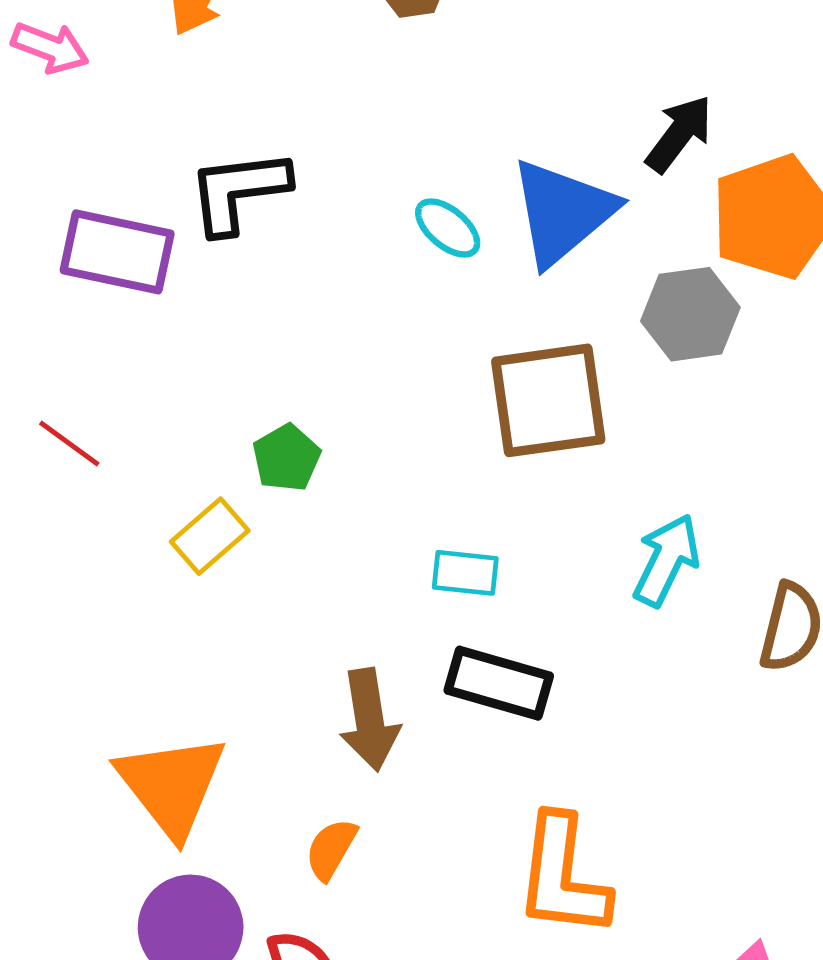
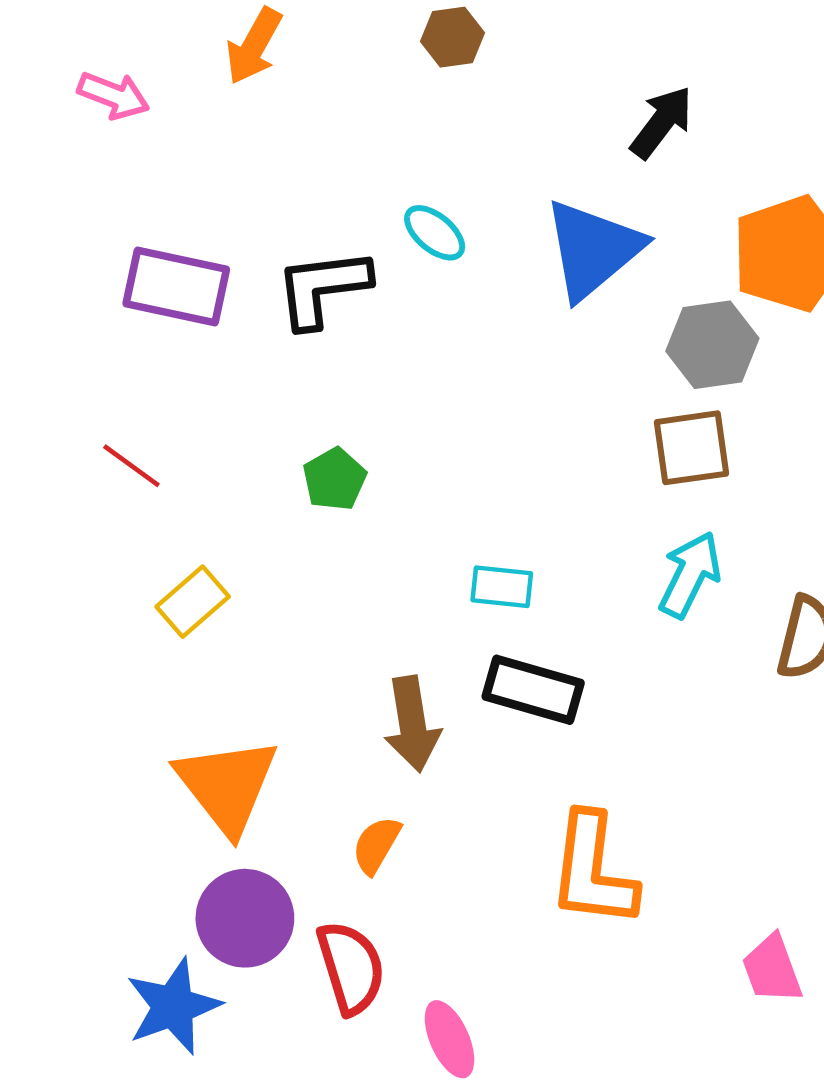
black arrow: (679, 134) -> (662, 122), moved
black L-shape: (238, 191) -> (323, 288), moved
cyan ellipse: (448, 228) -> (435, 233), moved
brown square: (548, 400) -> (691, 448), moved, size x0.7
yellow rectangle: (210, 536) -> (193, 602), moved

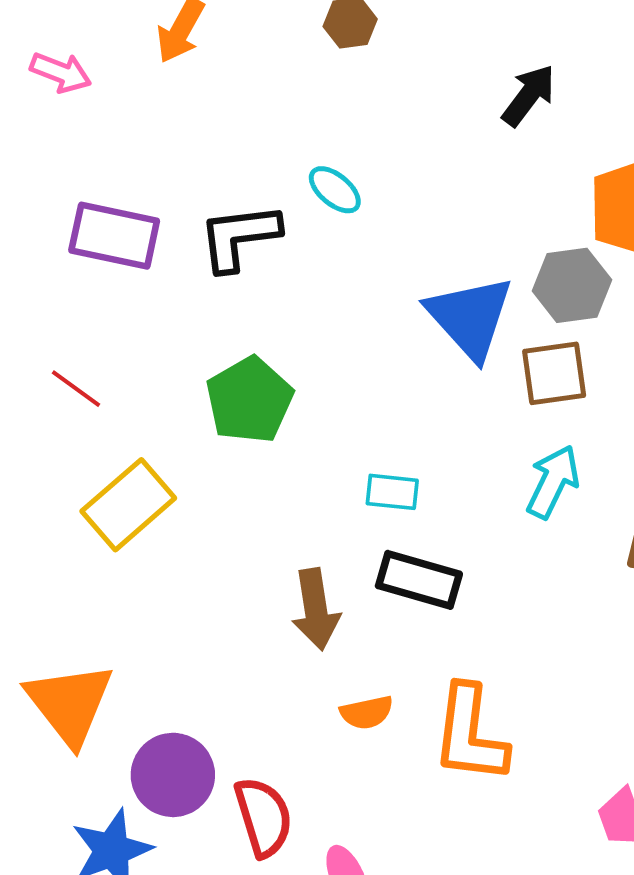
blue triangle: (593, 249) -> (470, 317), moved, turned -32
green pentagon: (335, 479) -> (249, 400), size x1.6
yellow rectangle: (193, 602) -> (128, 505), size x1.5
orange triangle: (227, 785) -> (70, 704), moved
orange semicircle: (376, 845) -> (367, 712), moved, turned -132

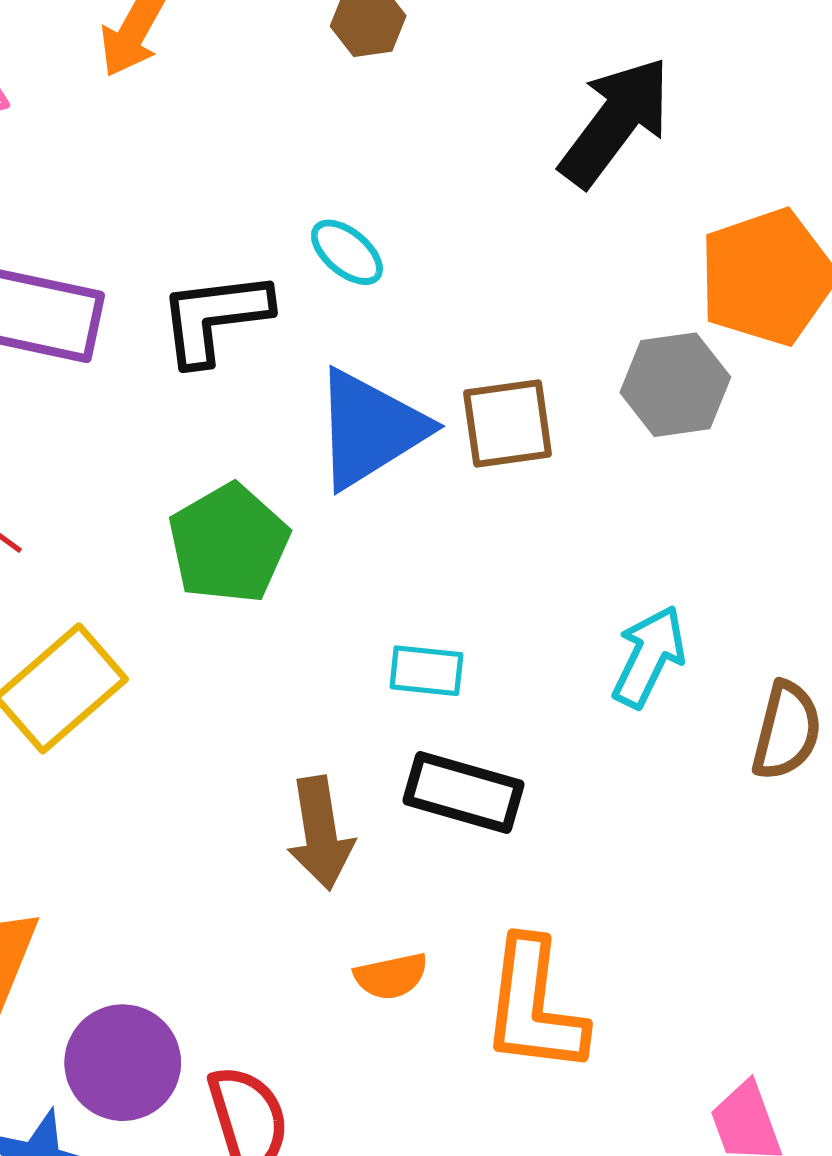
black arrow: (529, 95) -> (615, 122), size x1.5
blue triangle: (470, 317) -> (370, 429), moved, turned 40
brown square: (554, 373) -> (508, 424), moved

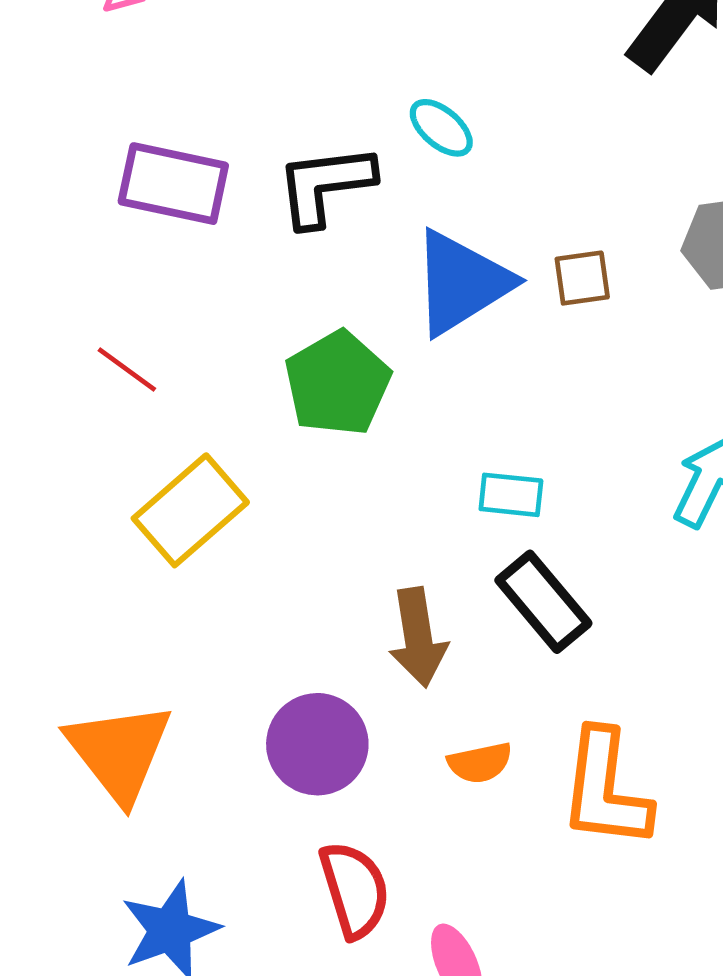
brown square: (508, 424) -> (582, 278), size x0.7
black rectangle: (463, 793) -> (543, 602), turned 34
purple circle: (123, 1063) -> (317, 744), moved

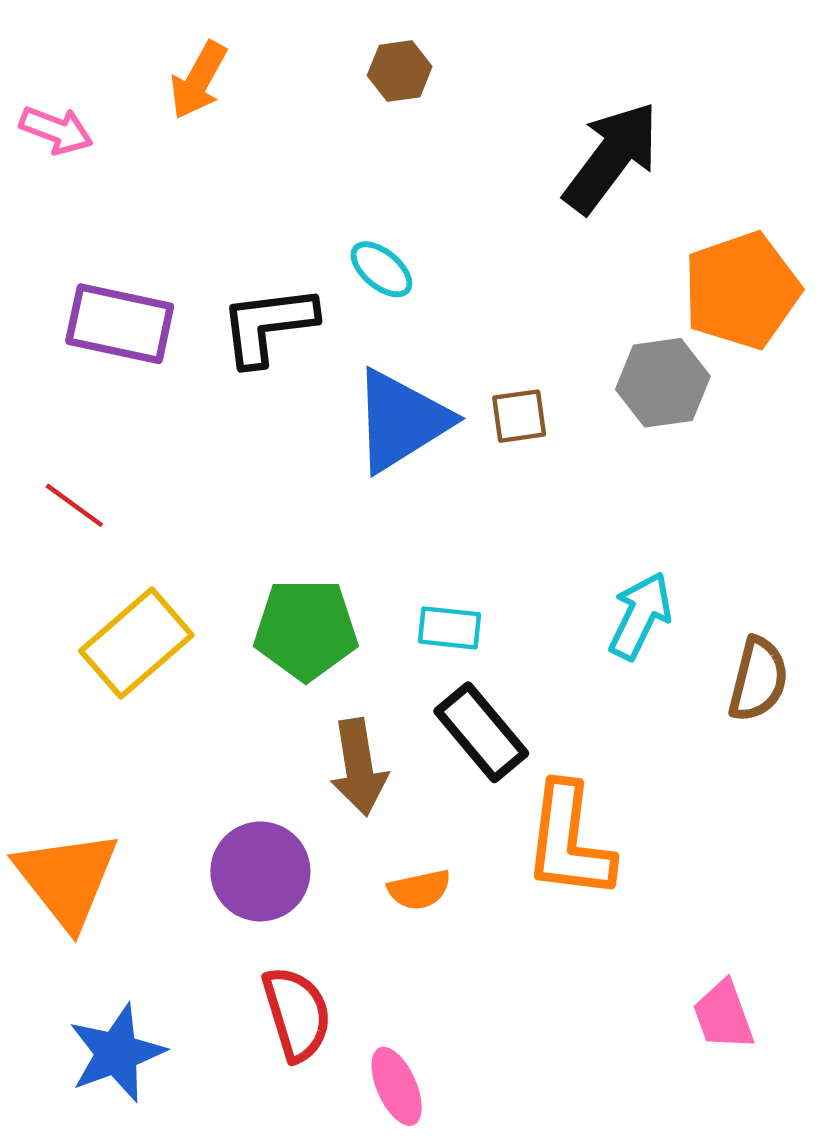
green pentagon: (337, 383) -> (306, 629), moved, turned 30
orange L-shape: (605, 789) -> (569, 841), moved

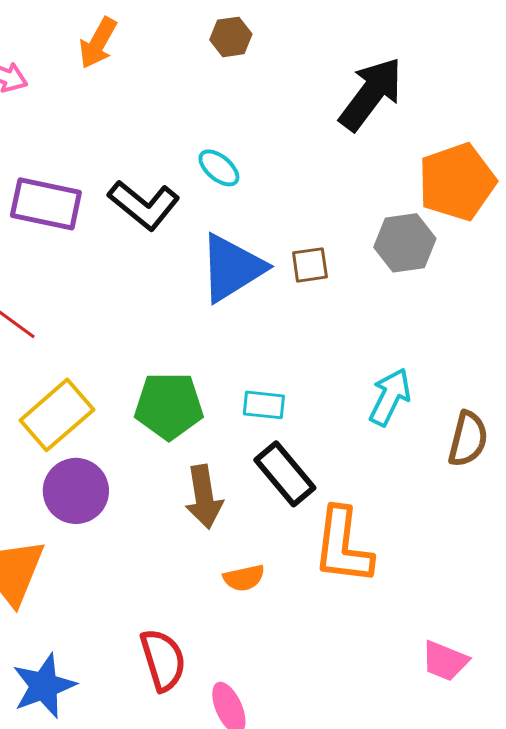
black L-shape: (268, 325) -> (144, 205), turned -134
purple circle: (260, 871) -> (76, 491), moved
pink trapezoid: (723, 1015) -> (445, 661), turned -48

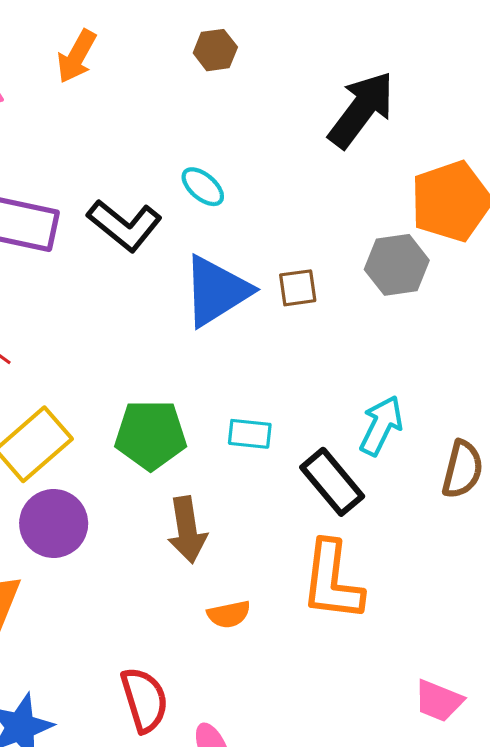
black rectangle: (285, 474) -> (332, 482), moved

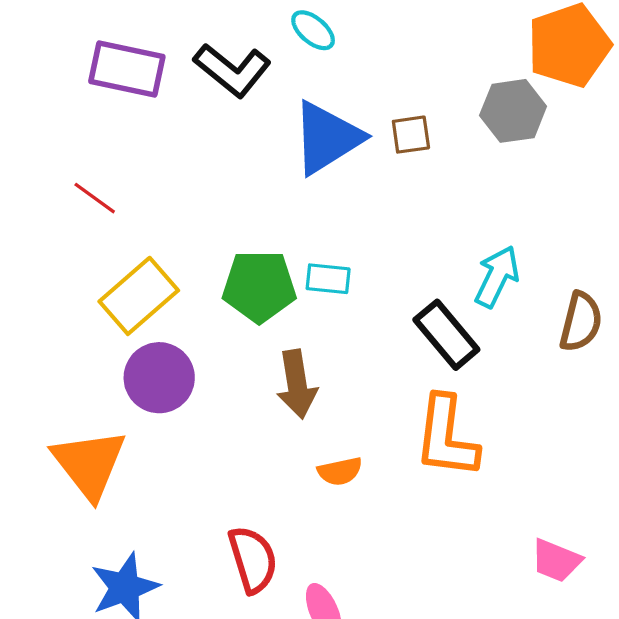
cyan rectangle: (250, 434) -> (328, 279), moved

